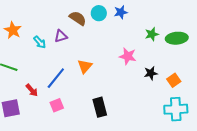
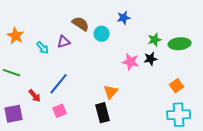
cyan circle: (99, 13) -> (102, 34), moved
orange triangle: (85, 66) -> (111, 92), moved
black star: (151, 73) -> (151, 59), moved

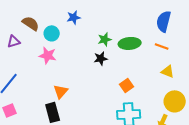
pink star: (131, 62) -> (48, 55), moved

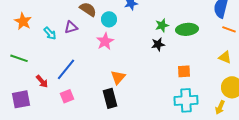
orange line: (162, 46) -> (229, 29), moved
pink star: (48, 55) -> (105, 41), turned 30
orange square: (127, 85) -> (184, 71), turned 32

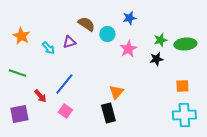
pink star: (105, 41) -> (128, 49), moved
pink square: (67, 96) -> (65, 111), turned -32

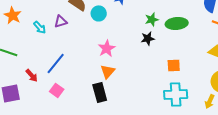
pink star: (128, 49) -> (107, 48), moved

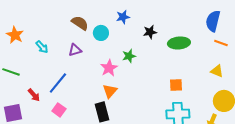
green star: (152, 19) -> (129, 56), moved
purple triangle: (61, 21) -> (75, 50), moved
black star: (148, 38) -> (150, 32), moved

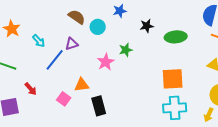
blue line: (58, 83) -> (55, 60), moved
orange square: (176, 85) -> (173, 79), size x1.6
orange triangle: (110, 91) -> (82, 85), moved, turned 42
pink square: (59, 110) -> (64, 99), moved

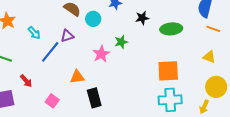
pink square: (64, 99) -> (52, 101), moved

